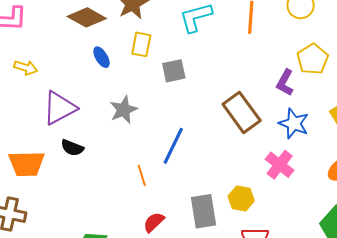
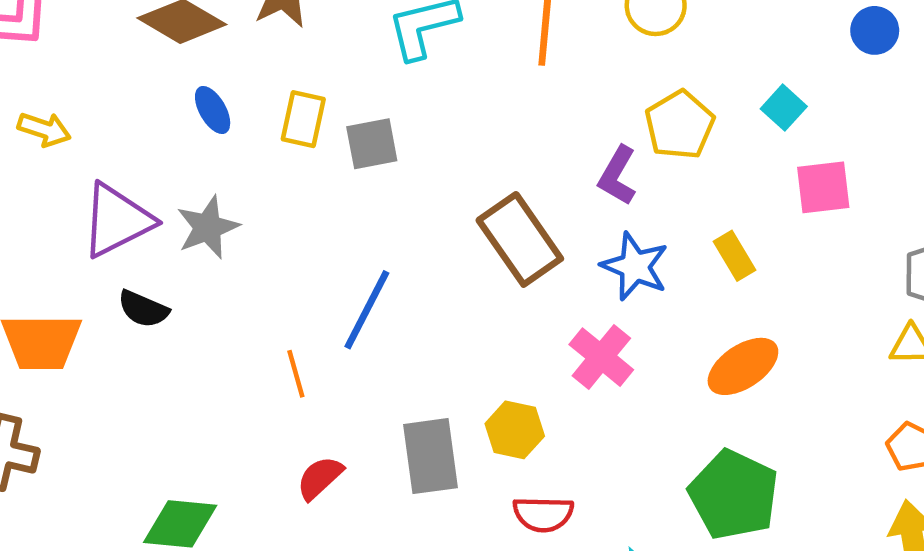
yellow rectangle: (141, 44) -> (303, 119), moved
gray star: (124, 110) -> (208, 227), moved

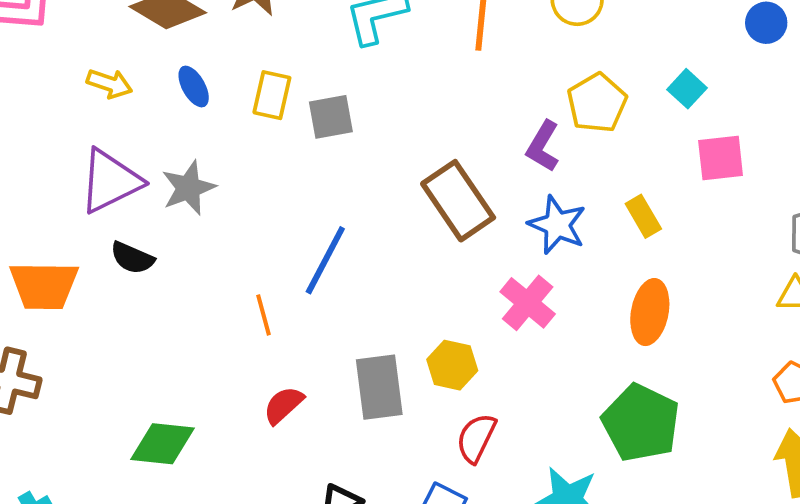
yellow arrow: (44, 129) -> (109, 84), moved
orange ellipse: (743, 366) -> (650, 312), turned -46
red semicircle: (543, 514) -> (476, 438), turned 114

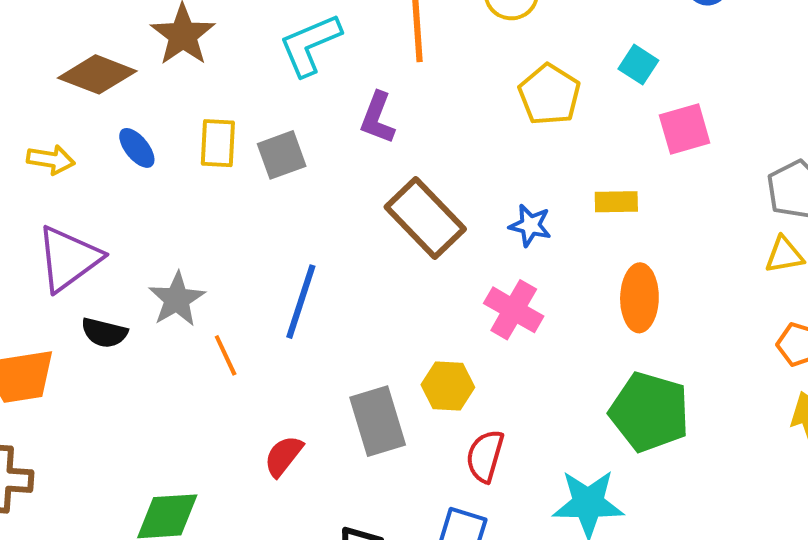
purple L-shape: (543, 146) -> (378, 118), moved
gray star: (189, 188) -> (177, 299), moved
yellow rectangle: (643, 216) -> (616, 202), turned -51
blue star: (557, 225) -> (530, 225), size x0.7
orange line: (263, 315) -> (226, 355), moved

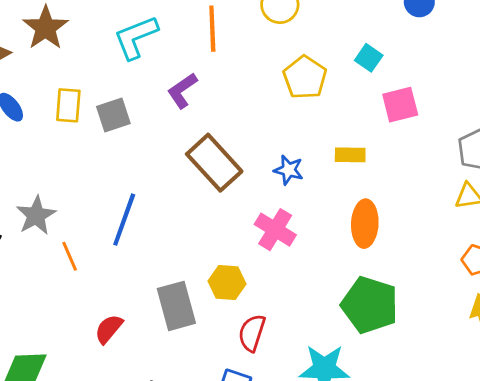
purple L-shape: (378, 118) -> (182, 91), turned 33

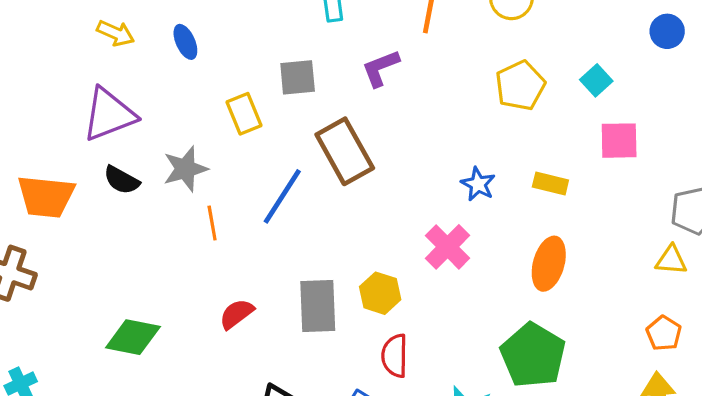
yellow rectangle: (68, 105) -> (244, 114), moved, turned -40
brown rectangle: (214, 163) -> (345, 151), moved
red semicircle: (252, 333) -> (395, 356), turned -30

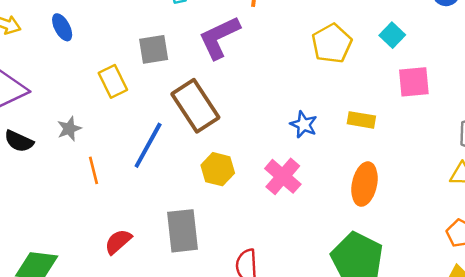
purple L-shape: (380, 68) -> (219, 37), size x1.4
gray star: (185, 169) -> (69, 129), size x0.7
yellow hexagon: (380, 293) -> (218, 169), moved

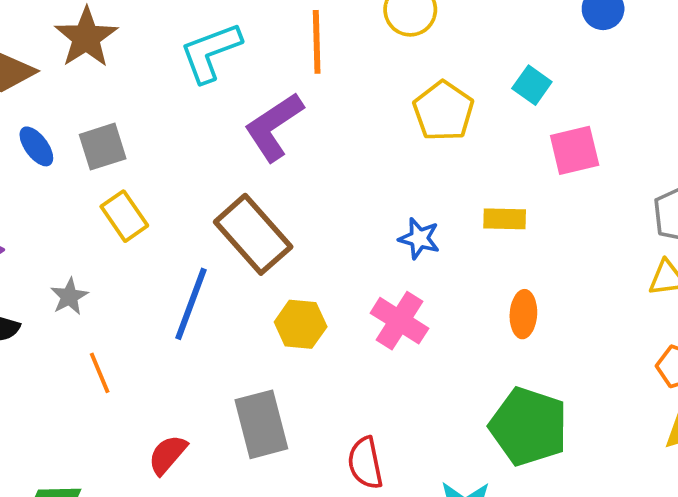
gray square: (154, 49) -> (103, 147), moved
orange line: (93, 170) -> (100, 373), moved
orange ellipse: (365, 184) -> (523, 314), size x0.7

